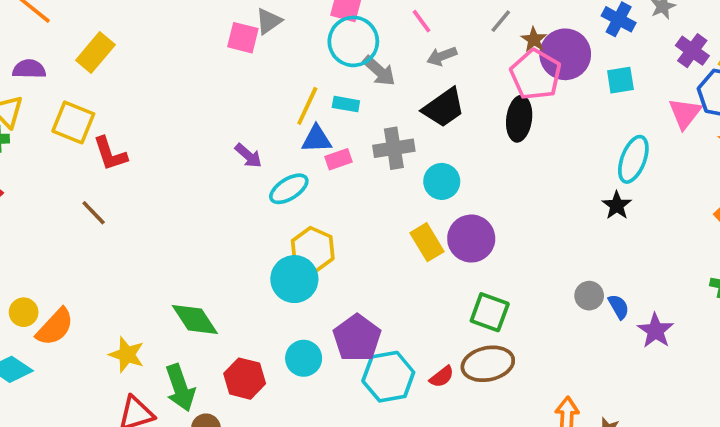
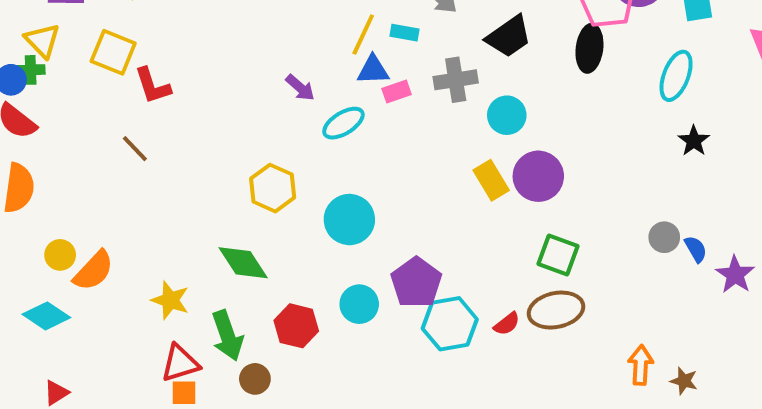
cyan ellipse: (633, 159) -> (676, 76), moved
yellow hexagon: (313, 250) -> (273, 188), moved

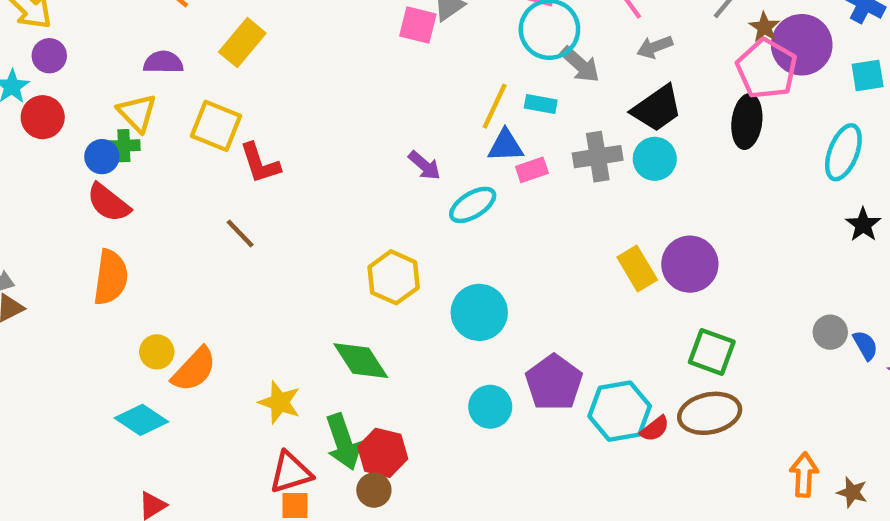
cyan circle: (507, 115) -> (655, 159), moved
cyan hexagon: (450, 324) -> (620, 411), moved
red hexagon: (296, 326) -> (383, 453), moved

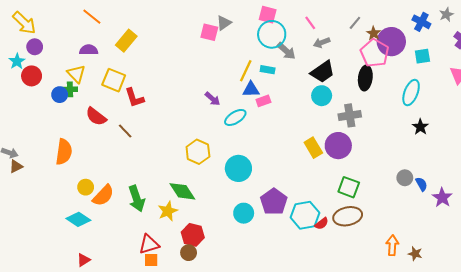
gray cross: (598, 157) -> (350, 115), moved
red semicircle: (108, 203) -> (96, 116), moved
yellow star: (280, 402) -> (168, 211), moved, turned 30
green arrow: (343, 442) -> (137, 199), moved

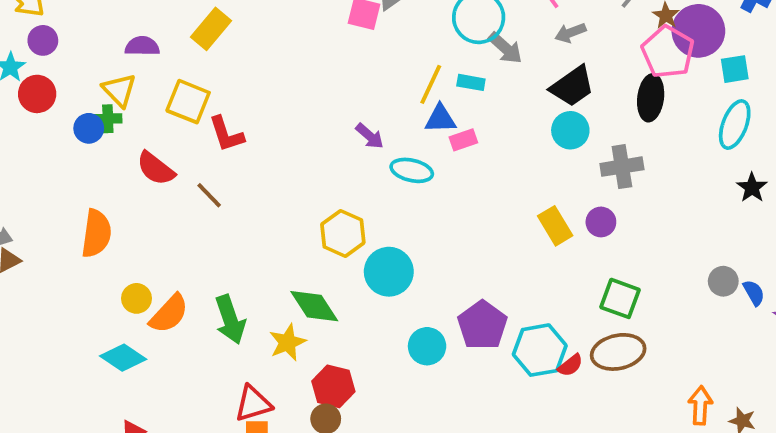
cyan square: (422, 56) -> (735, 69), moved
cyan ellipse: (235, 117) -> (412, 170), turned 45
purple circle: (338, 146) -> (601, 222), size x0.6
cyan circle: (238, 168) -> (389, 272), moved

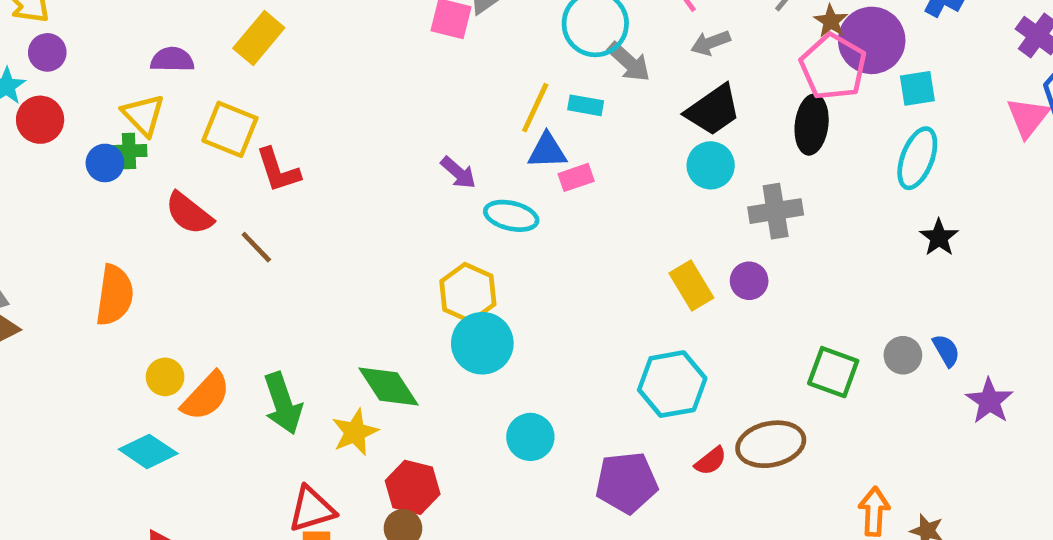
yellow hexagon: (343, 233) -> (468, 293), moved
blue semicircle: (754, 293) -> (946, 350), moved
green square: (620, 298) -> (833, 372), moved
purple pentagon: (482, 325) -> (627, 483), moved, turned 30
cyan hexagon: (540, 350) -> (672, 384), moved

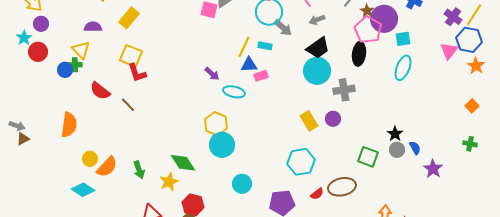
yellow square: (230, 129) -> (131, 56), moved
cyan circle: (711, 165) -> (317, 71), size x1.4
black star: (939, 237) -> (395, 134), moved
green arrow: (283, 403) -> (139, 170), size x0.7

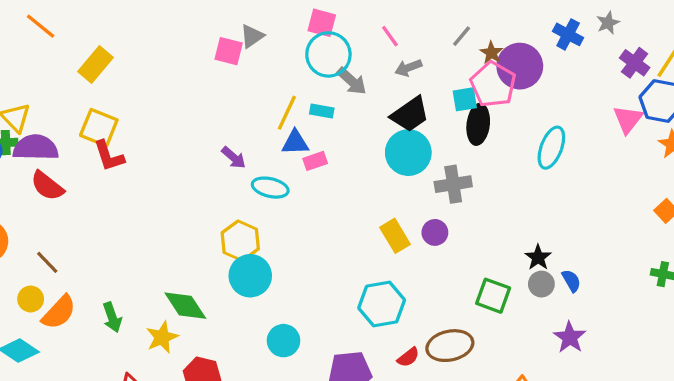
purple semicircle: (93, 27) -> (36, 148), moved, size x1.5
cyan square: (403, 39) -> (465, 99), moved
brown line: (128, 105) -> (47, 262), moved
purple star: (433, 169) -> (570, 337), moved

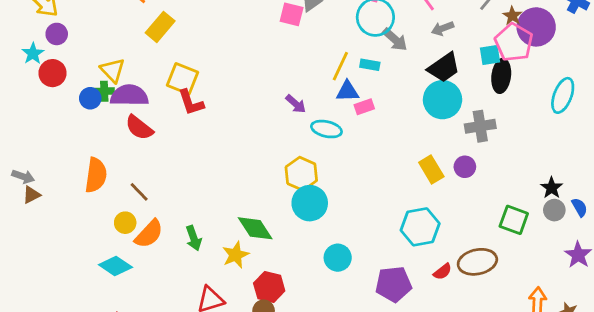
yellow rectangle: (95, 64) -> (160, 27), moved

